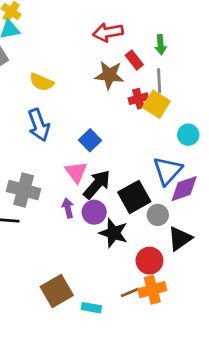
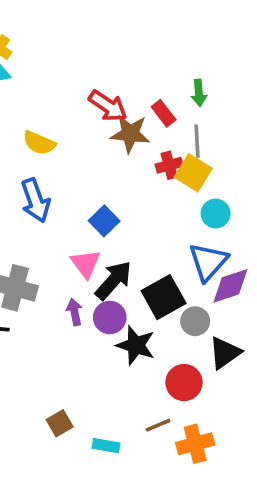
red arrow: (108, 32) -> (108, 106), moved, turned -136
cyan circle: (188, 135) -> (216, 214), moved
orange cross: (152, 290) -> (195, 444), moved
brown square: (57, 291) -> (60, 423), size x0.6

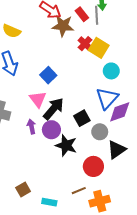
gray line: (197, 141) -> (97, 15), moved
red cross: (169, 165) -> (85, 44), turned -32
black square: (164, 297) -> (82, 118), size x0.7

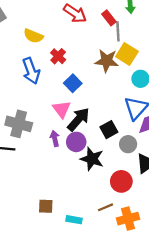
gray line: (97, 15) -> (118, 31), moved
brown star: (63, 26) -> (107, 61), moved
red cross: (85, 44) -> (58, 56), moved
brown square: (23, 190) -> (46, 206), turned 32

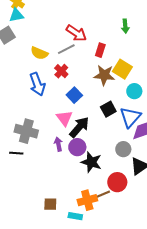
red rectangle: (109, 18) -> (100, 50), moved, turned 56
gray line: (118, 31) -> (66, 49), moved, turned 66
black square: (109, 130) -> (108, 109), moved
brown line: (106, 207) -> (103, 194), moved
orange cross: (128, 219) -> (87, 200), moved

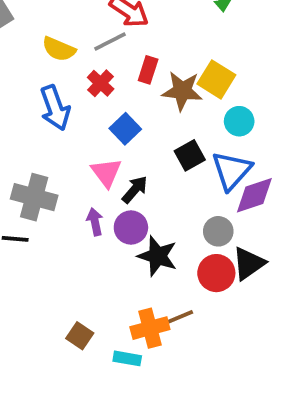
red rectangle: (100, 50) -> (148, 70), moved
black arrow: (79, 127) -> (135, 190), size x0.7
red circle: (117, 182) -> (216, 273), moved
brown square: (50, 204) -> (80, 336), turned 32

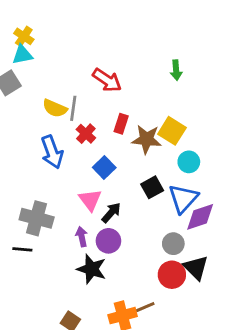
gray line: (110, 41) -> (73, 108), moved, turned -55
black star: (158, 256) -> (92, 269), moved
black triangle: (249, 264) -> (196, 268), turned -40

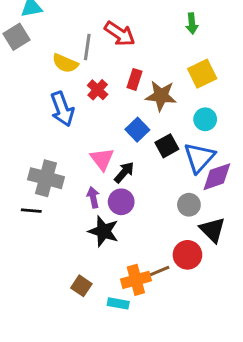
gray line: (73, 108) -> (87, 47), moved
yellow square: (172, 131) -> (202, 74), moved, turned 32
blue square: (104, 168) -> (137, 130), moved
red circle: (172, 275) -> (187, 255), moved

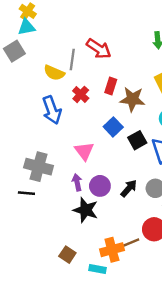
black arrow: (124, 172) -> (129, 188), moved

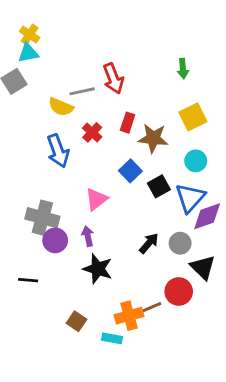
red arrow: (99, 49) -> (113, 79), turned 35
gray line: (72, 60) -> (82, 91), turned 70
pink triangle: (84, 151) -> (96, 199), turned 30
purple circle: (100, 186) -> (55, 240), moved
black line: (26, 193) -> (28, 280), moved

